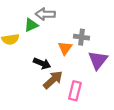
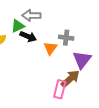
black arrow: (42, 63) -> (28, 37), moved
brown arrow: (53, 80) -> (70, 79), moved

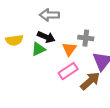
green triangle: (18, 26) -> (38, 49), moved
pink rectangle: (60, 89) -> (68, 71), moved, turned 42

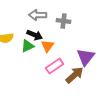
gray cross: (86, 38) -> (64, 21), moved
orange triangle: (69, 49) -> (48, 46), moved

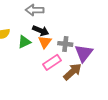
gray cross: (64, 21) -> (65, 44), moved
black arrow: (35, 35) -> (41, 31), moved

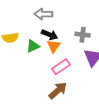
gray cross: (65, 44) -> (83, 35), moved
brown arrow: (72, 72) -> (58, 90), moved

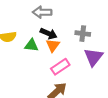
green triangle: (33, 46) -> (31, 45), turned 32

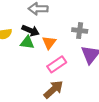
black arrow: (49, 34) -> (31, 31), moved

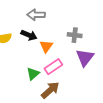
green triangle: (27, 43) -> (33, 74), moved, turned -48

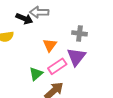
black arrow: (29, 35) -> (24, 19), moved
purple triangle: (85, 57) -> (76, 57), moved

